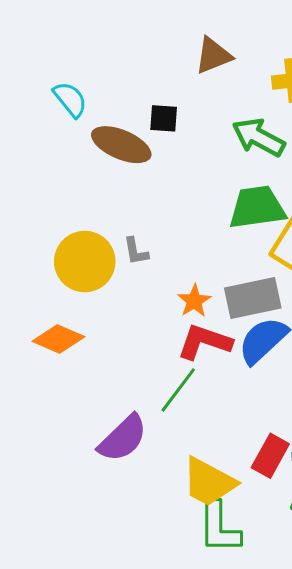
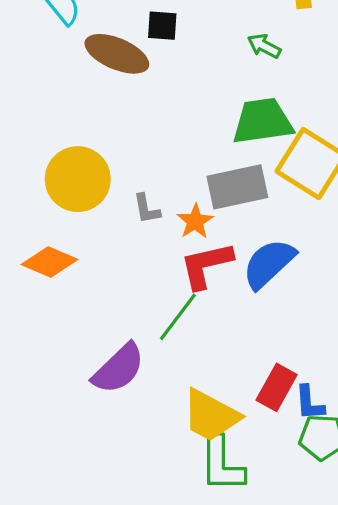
green arrow: (259, 137) -> (264, 46), size x0.6
gray L-shape: (136, 251) -> (147, 209), moved
gray rectangle: (253, 298) -> (237, 187), moved
red L-shape: (205, 342) -> (206, 265), turned -32

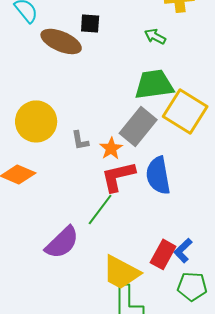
gray rectangle: (237, 187) -> (138, 126), turned -39
blue semicircle: (269, 264) -> (158, 175), turned -57
blue L-shape: (309, 403) -> (183, 250), moved, turned 50

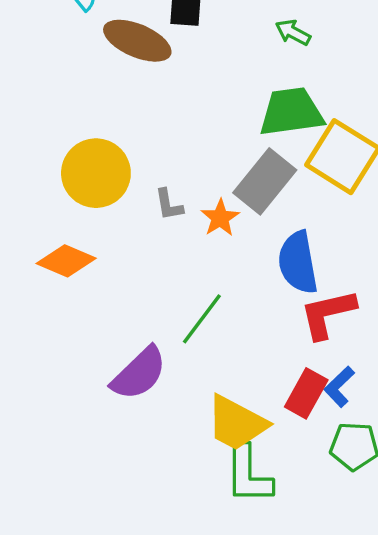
red L-shape: (118, 176) -> (328, 314), moved

